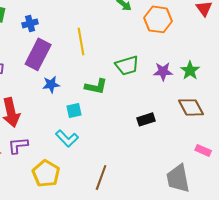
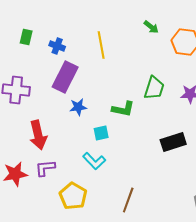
blue cross: (30, 23) -> (57, 46), turned 35
yellow line: (81, 41) -> (101, 45), moved
green trapezoid: (127, 65) -> (154, 88), turned -55
black rectangle: (146, 119) -> (173, 142), size x1.4

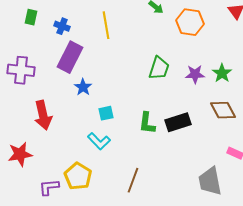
blue star: (78, 107) -> (83, 87), turned -30
green L-shape: (123, 109) -> (147, 123), moved, turned 85
purple L-shape: (45, 168) -> (49, 187), moved

